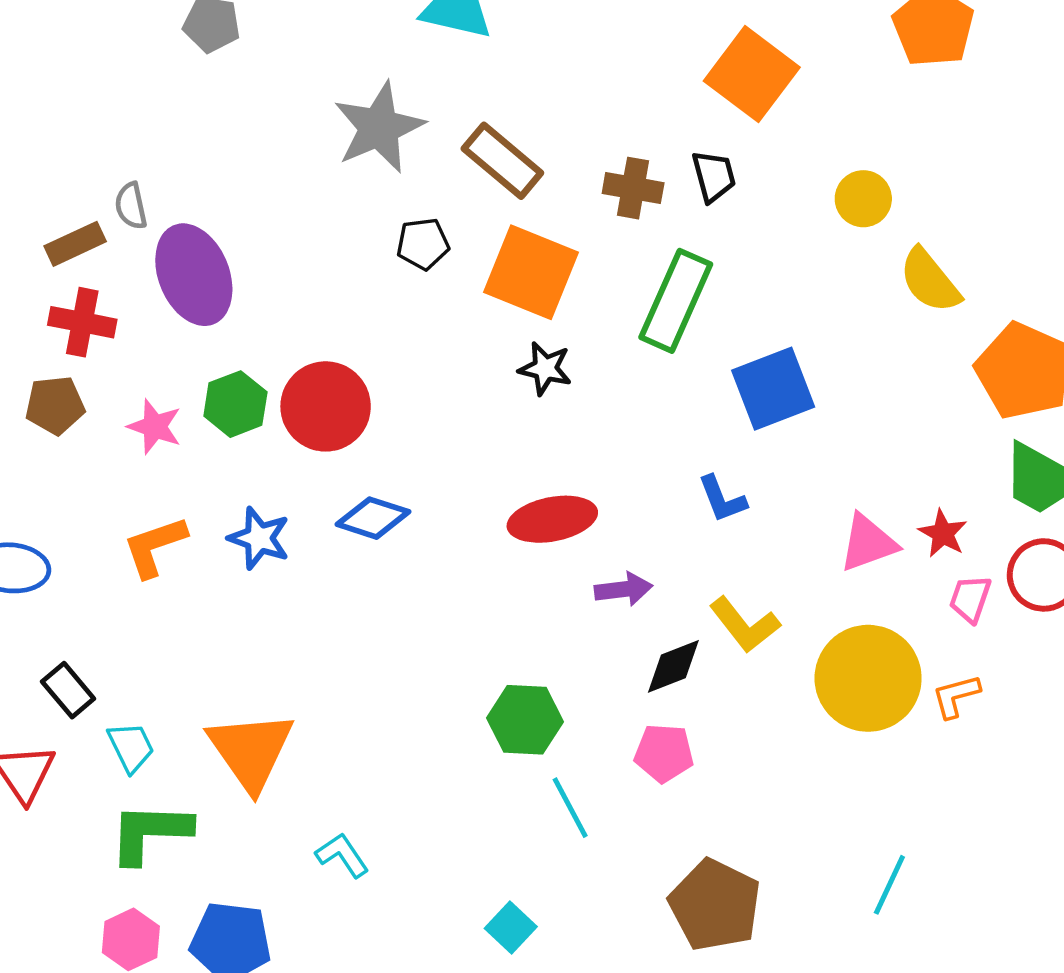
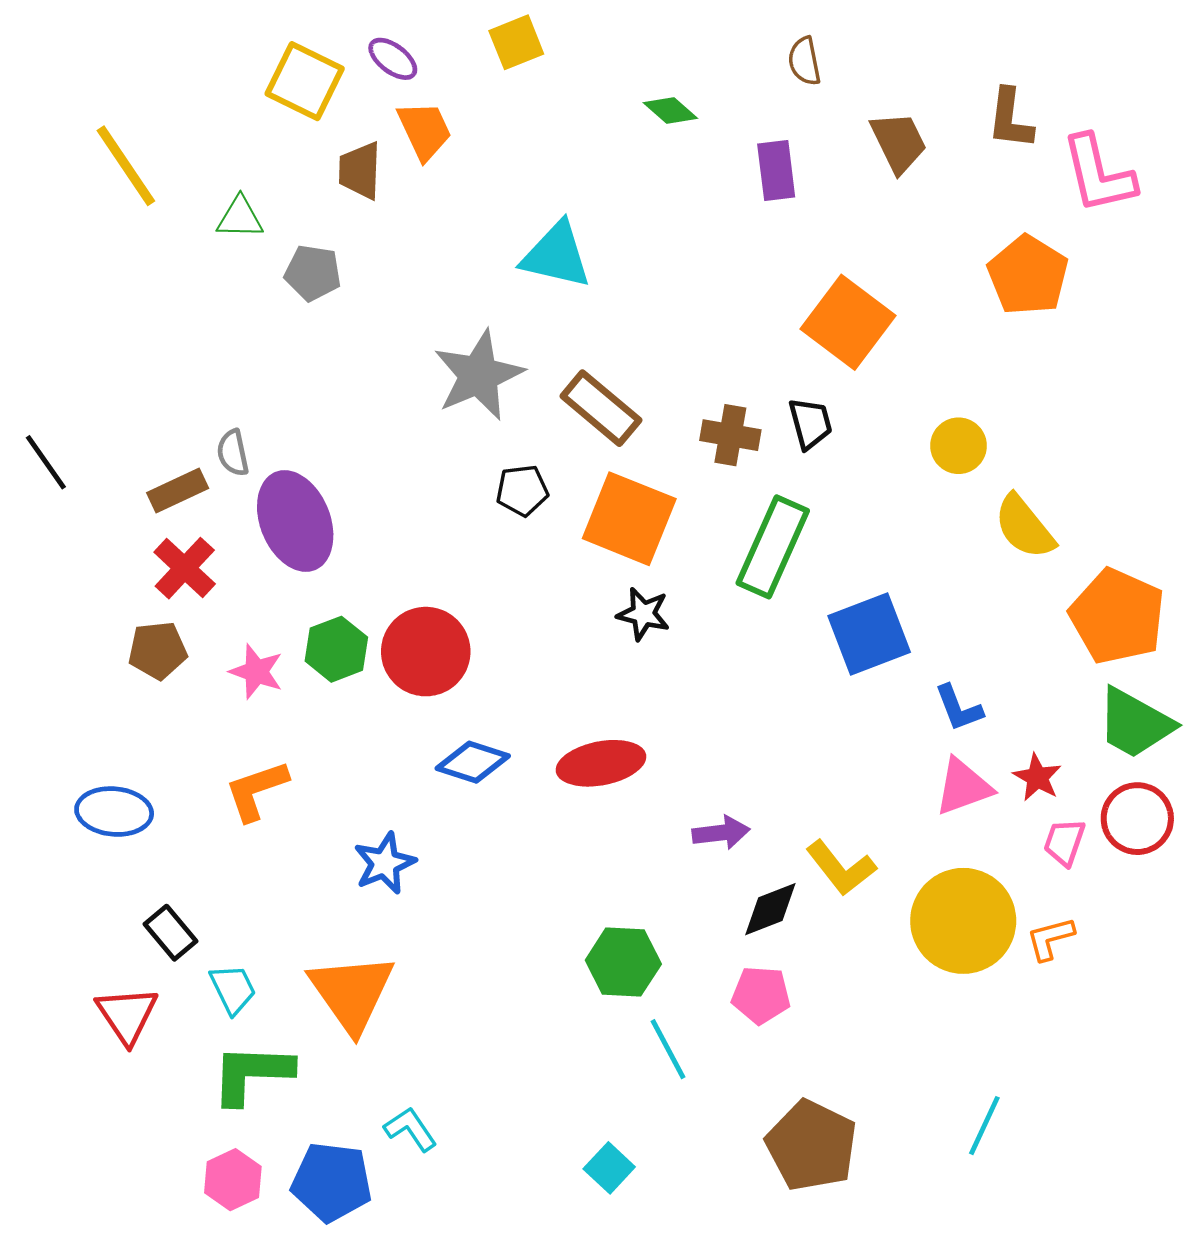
red cross: (82, 322) -> (185, 568), turned 32
blue L-shape: (722, 499) -> (959, 708), moved
red ellipse: (552, 519) -> (601, 763), moved
blue star: (259, 538) -> (385, 863), moved, turned 30
cyan L-shape: (342, 855) -> (410, 1129), moved

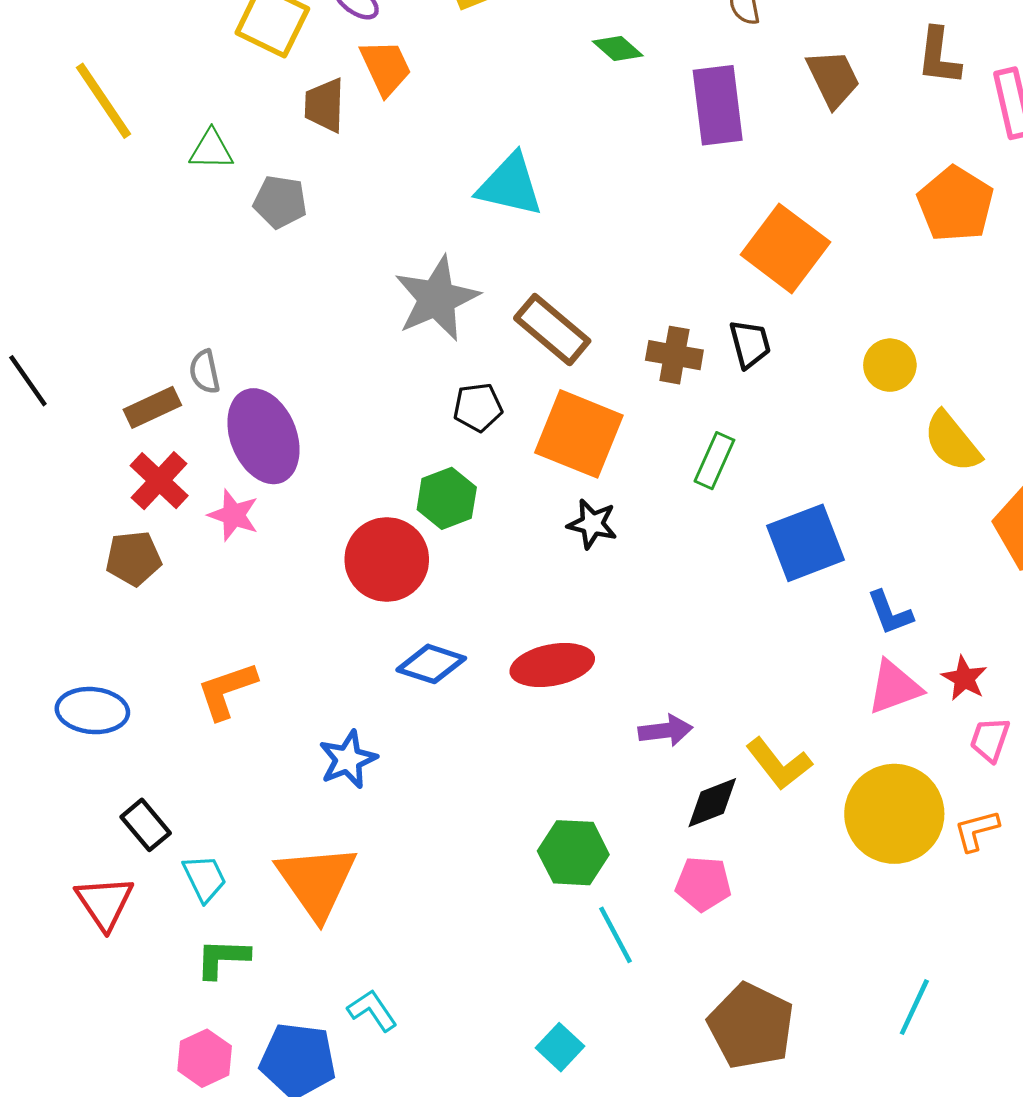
purple rectangle: (776, 171) -> (718, 105), size x1.4
green rectangle: (773, 547) -> (714, 461), size x0.6
green hexagon: (336, 649) -> (447, 498), moved
pink star: (256, 672) -> (233, 515), moved
green L-shape: (252, 1074) -> (222, 958), size x0.7

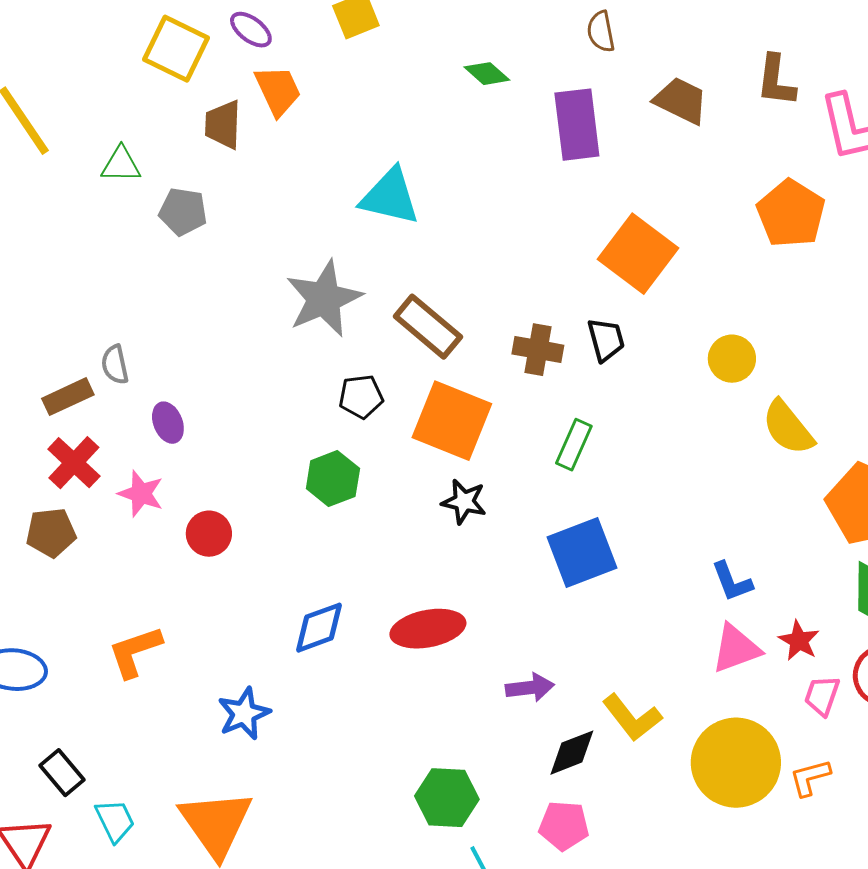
brown trapezoid: (833, 79) -> (681, 101), turned -38
purple ellipse: (263, 436) -> (168, 423), size x0.5
blue square: (805, 543) -> (582, 553), moved
red circle: (387, 559) -> (209, 534), moved, size x0.6
blue diamond: (431, 664) -> (319, 628), turned -38

